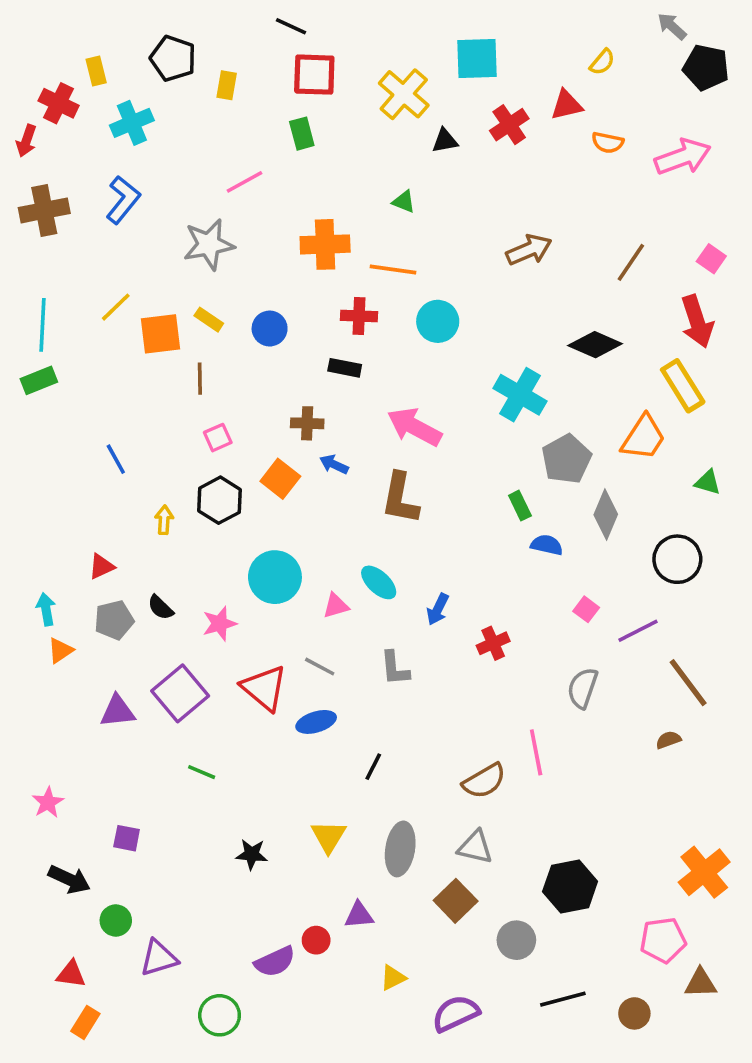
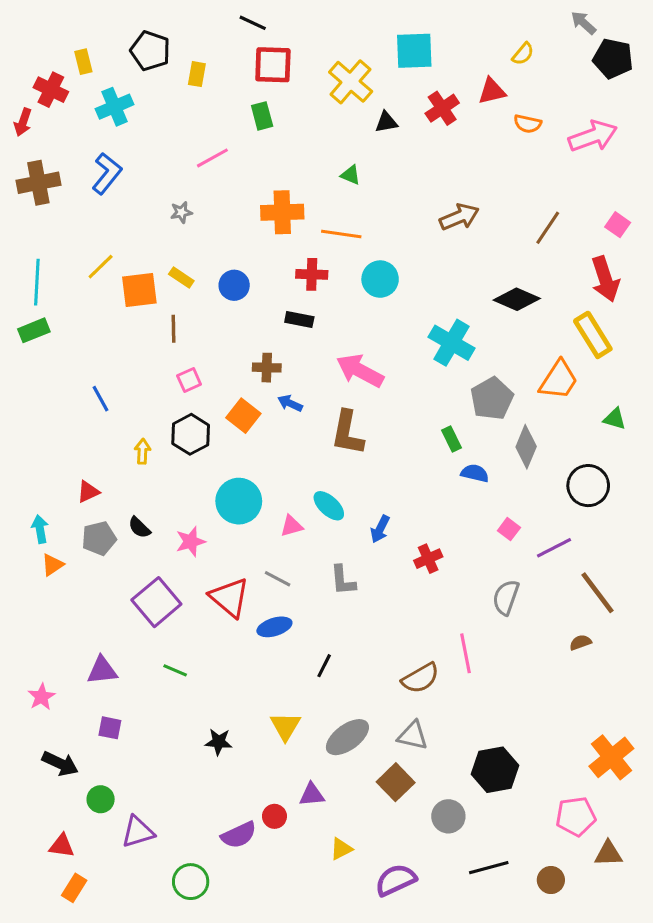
gray star: (209, 244) -> (181, 212), size x0.5
purple triangle: (118, 711) -> (102, 670), moved
gray ellipse: (400, 849) -> (347, 737), turned 45

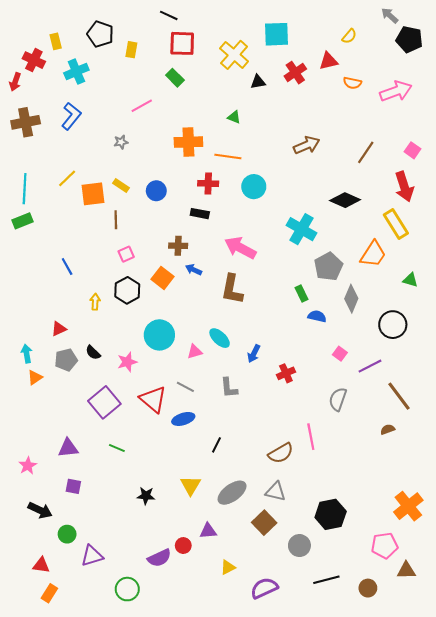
green rectangle: (262, 116) -> (175, 78), turned -30

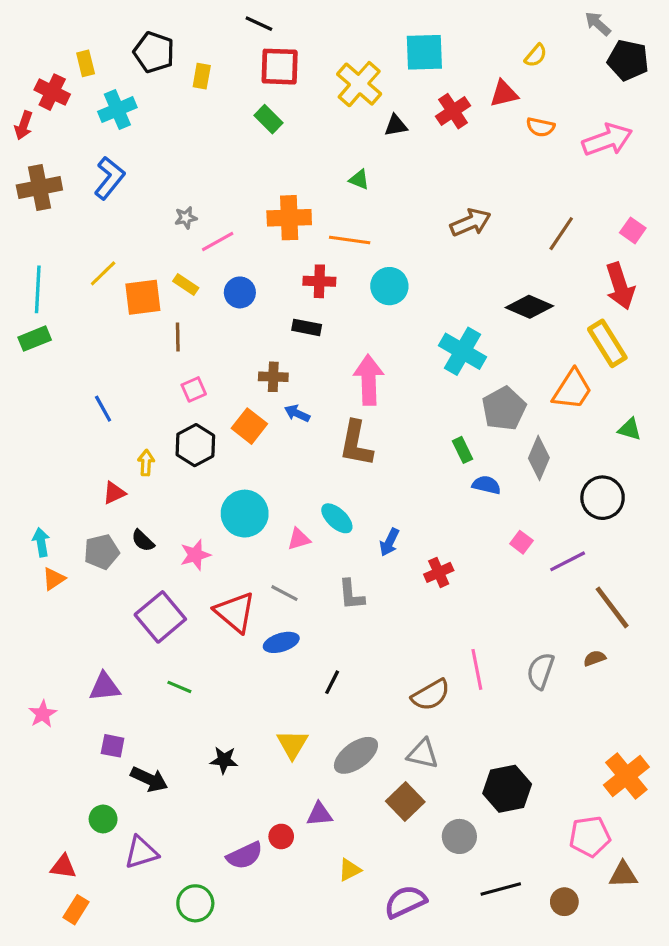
pink line: (142, 106) -> (218, 242), moved
pink arrow: (240, 248) -> (369, 380), turned 60
red triangle: (59, 329) -> (114, 493), moved
gray semicircle: (338, 399) -> (540, 671), moved
black arrow: (40, 510) -> (149, 779), moved

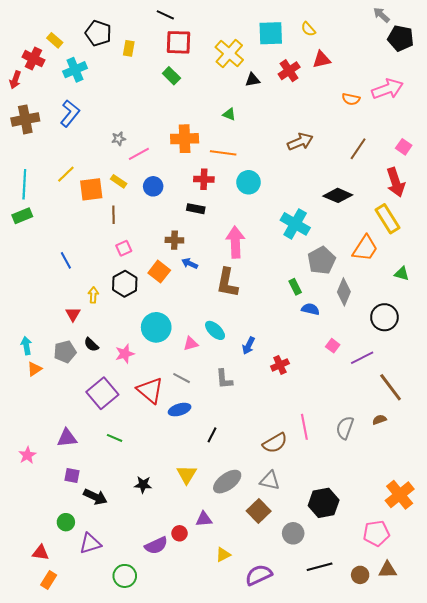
yellow semicircle: (536, 55) -> (308, 29), moved, turned 98
yellow rectangle: (86, 63) -> (55, 40), turned -35
orange semicircle: (540, 127) -> (351, 99), moved
red triangle: (114, 493) -> (73, 314), turned -35
brown triangle: (623, 875) -> (387, 570), moved

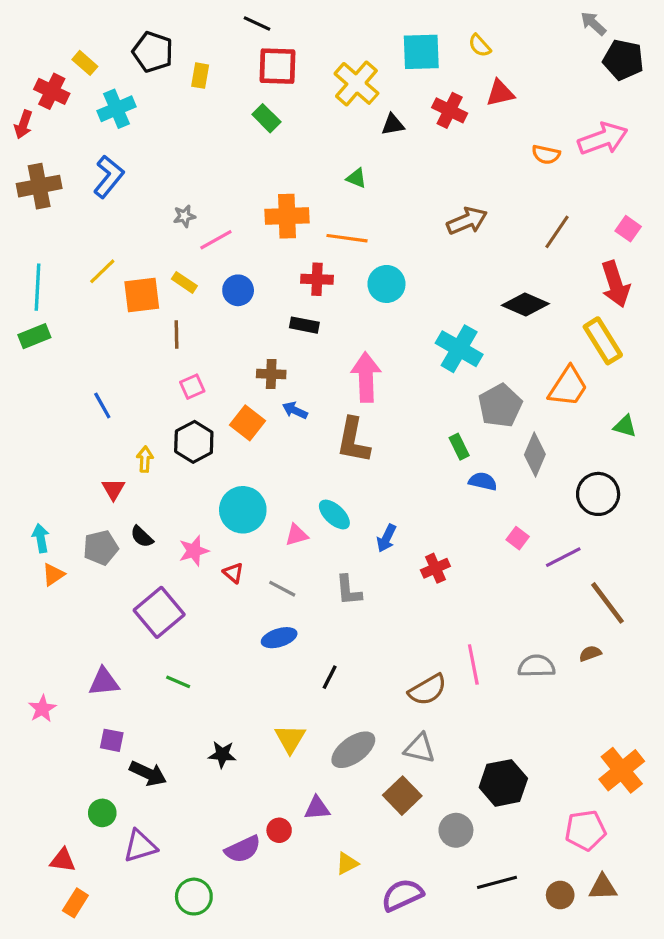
red cross: (289, 71) -> (450, 110), turned -30
red triangle: (150, 390) -> (233, 573), moved, size x0.5
gray semicircle: (345, 428) -> (536, 666), turned 70

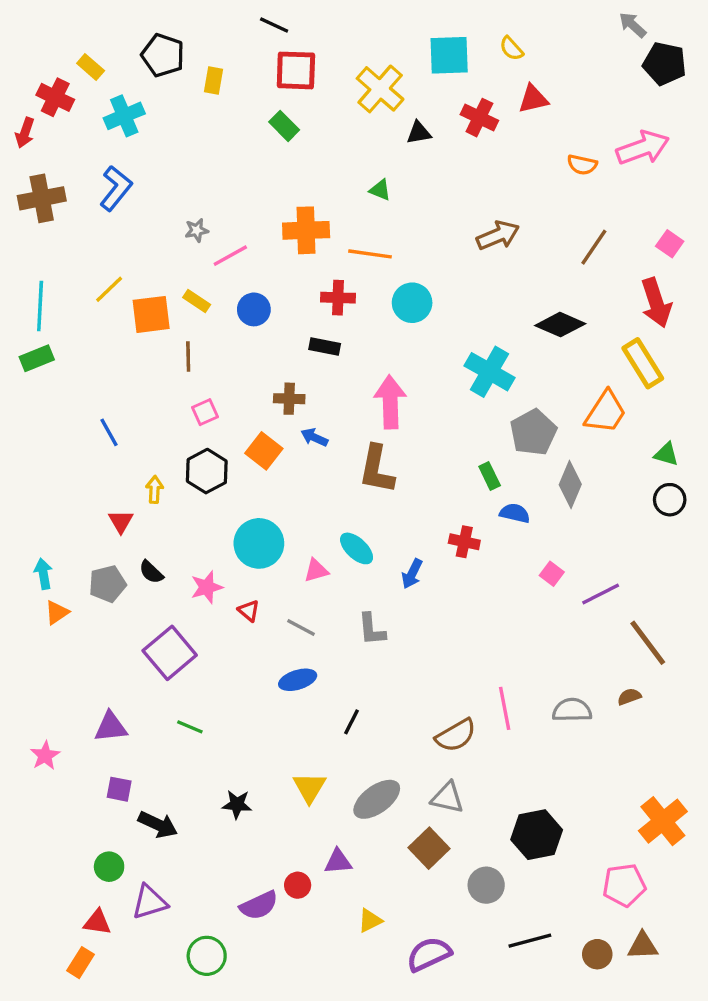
black circle: (598, 494) -> (670, 500), moved, size x0.7
red cross: (435, 568) -> (464, 542), moved, turned 36
red triangle: (63, 860) -> (97, 922), moved

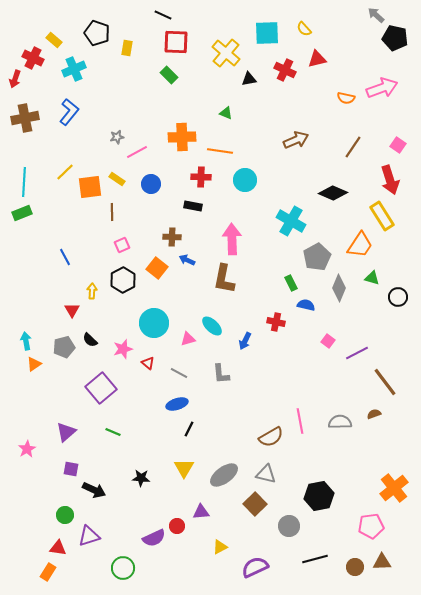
green triangle: (666, 454) -> (372, 278), moved
black line: (351, 722) -> (189, 429), moved
purple triangle: (111, 727) -> (66, 432), turned -35

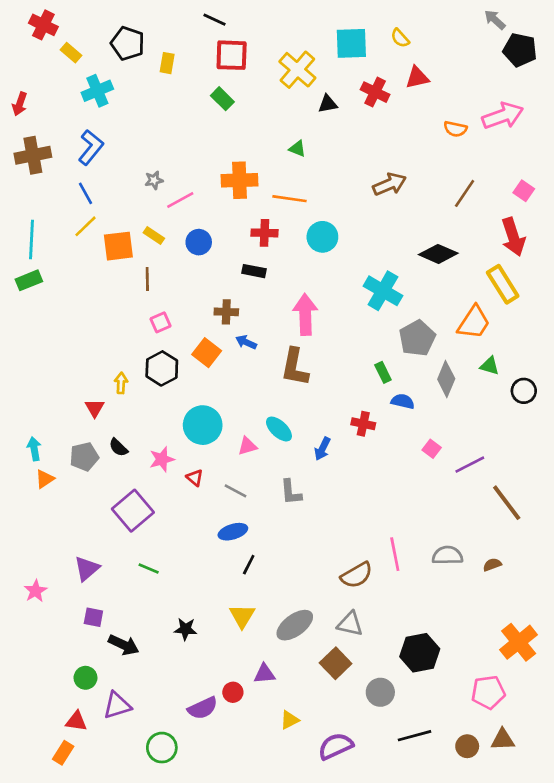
red cross: (33, 58) -> (43, 25), moved
blue line: (65, 257) -> (85, 193), moved
brown semicircle: (374, 414) -> (492, 565), moved

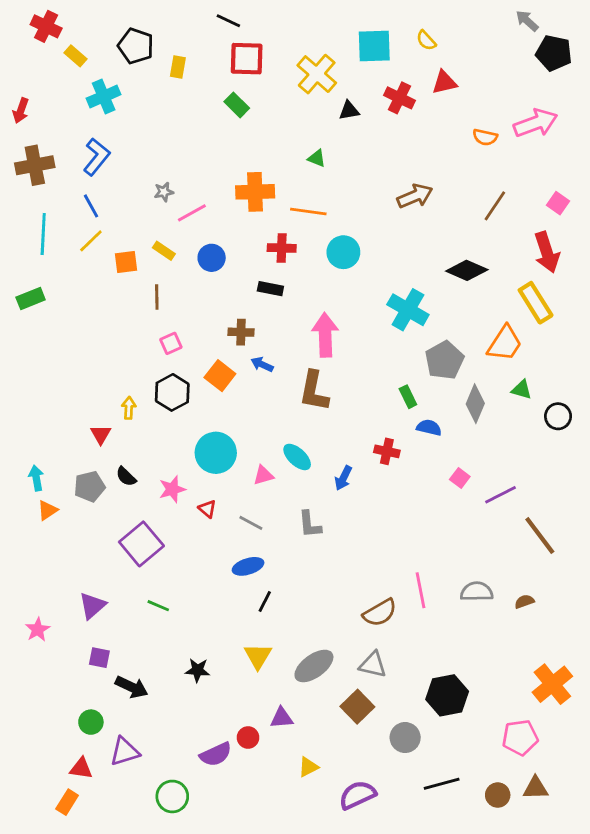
cyan line: (32, 239) -> (43, 234), moved
orange square: (118, 246) -> (126, 262), size x0.7

